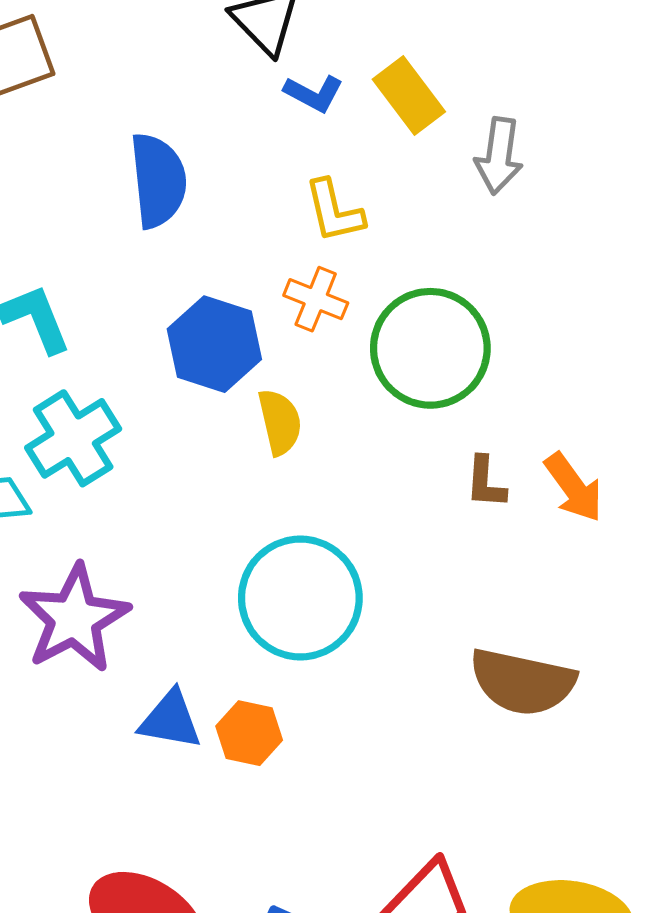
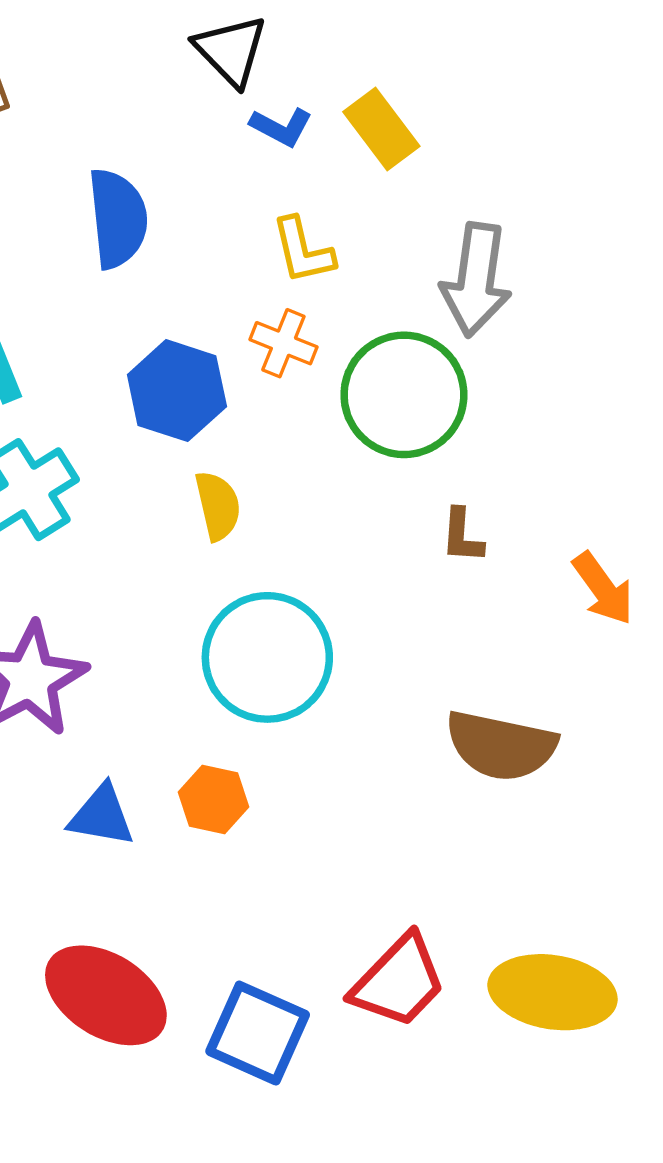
gray arrow: (499, 156) -> (476, 280), moved, size x1.4
yellow semicircle: (280, 422) -> (218, 506), moved
orange arrow: (574, 487) -> (603, 589), moved
blue triangle: (170, 720) -> (102, 816), moved

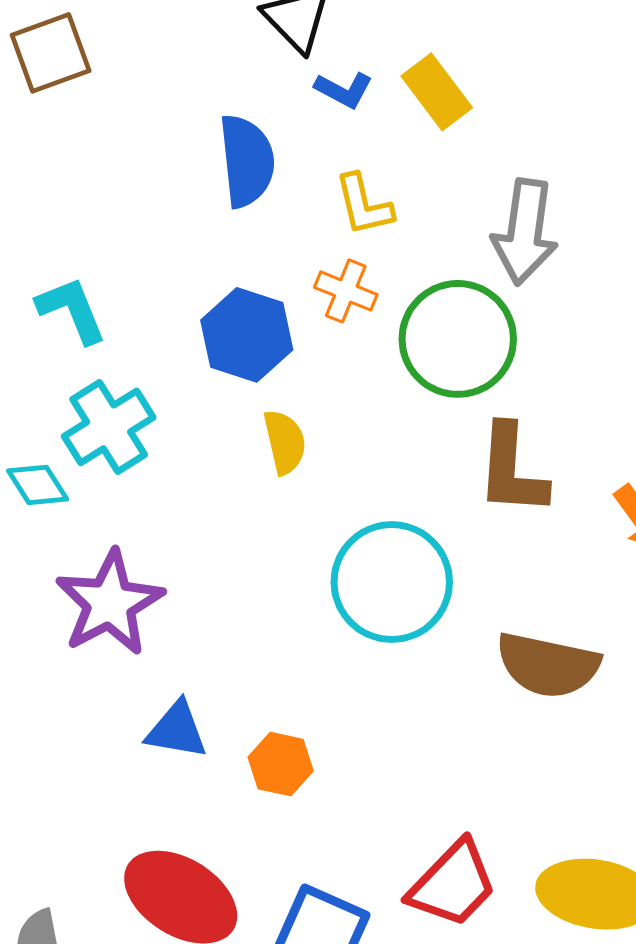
blue semicircle: (118, 218) -> (247, 161), moved
brown L-shape: (462, 536) -> (512, 470), size x1.8
cyan circle: (267, 657) -> (392, 582), moved
orange hexagon: (214, 800) -> (281, 764), moved

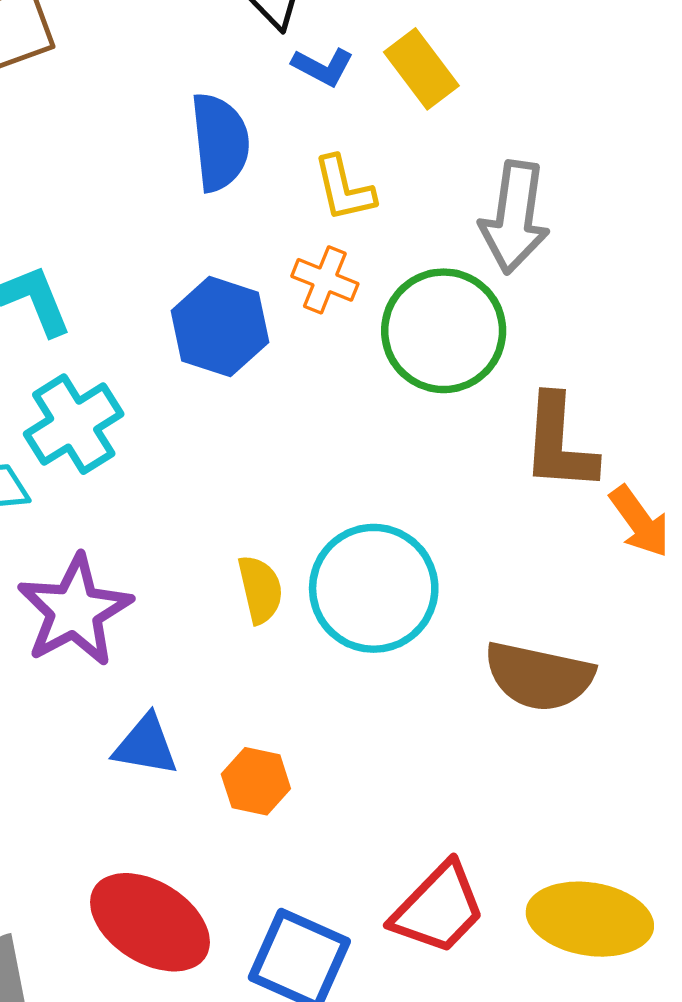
yellow semicircle: (285, 442) -> (260, 589), moved
brown L-shape: (512, 470) -> (559, 443), moved

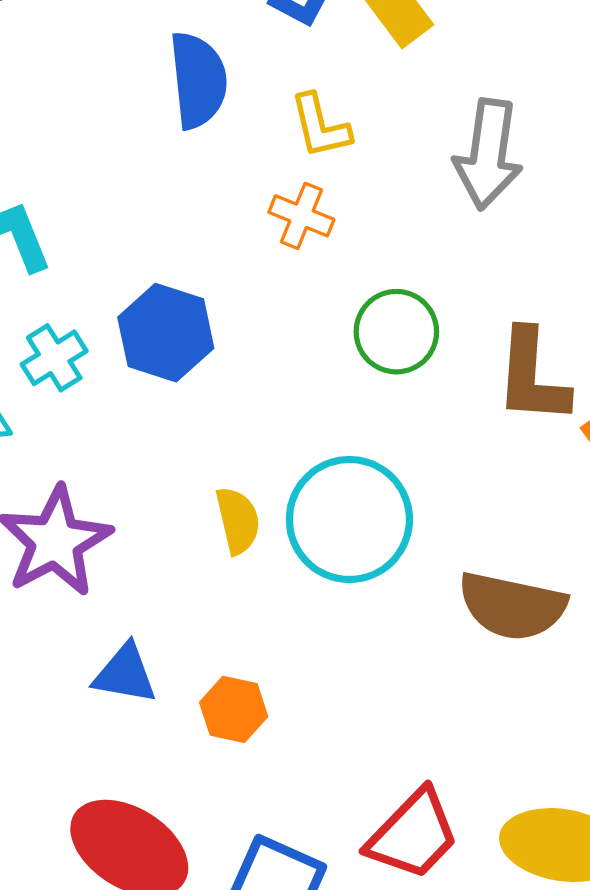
blue hexagon: (220, 327) -> (166, 333), moved
green circle: (444, 331) -> (396, 332), moved, size x0.7
cyan cross: (74, 424) -> (54, 358), size x0.7

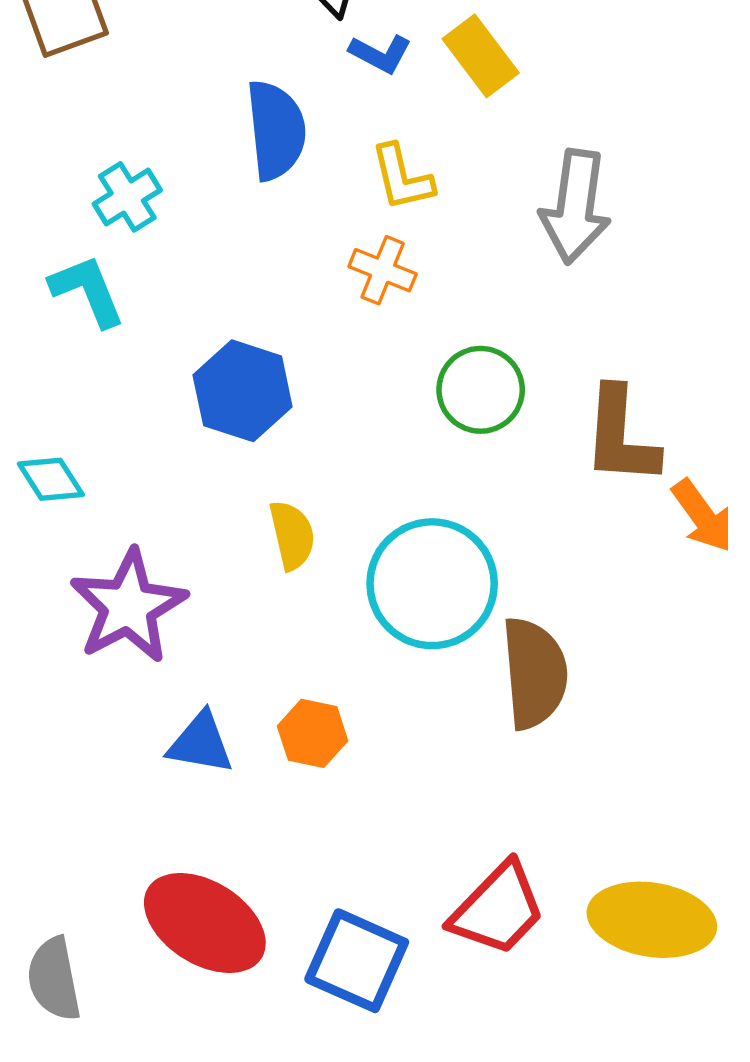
cyan cross: (54, 358) -> (127, 197), moved
yellow semicircle: (238, 521) -> (292, 535), moved
brown semicircle: (512, 606) -> (534, 673), moved, turned -107
orange hexagon: (234, 709) -> (313, 733), moved

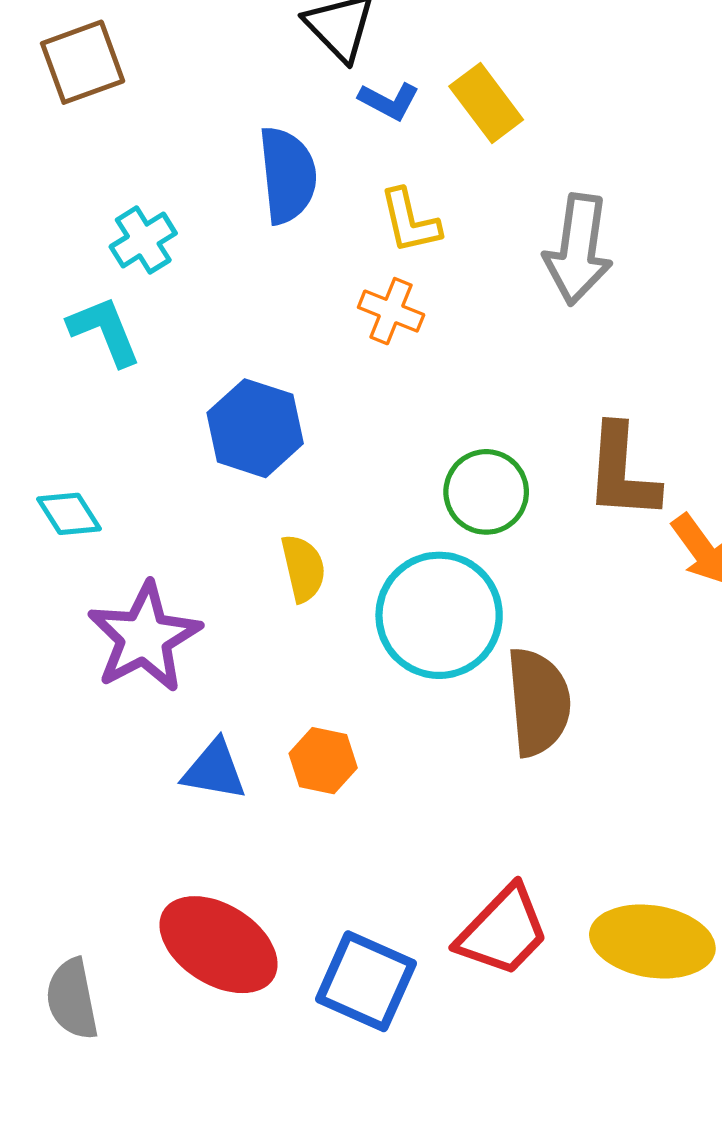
green circle: (481, 390) -> (486, 492), moved

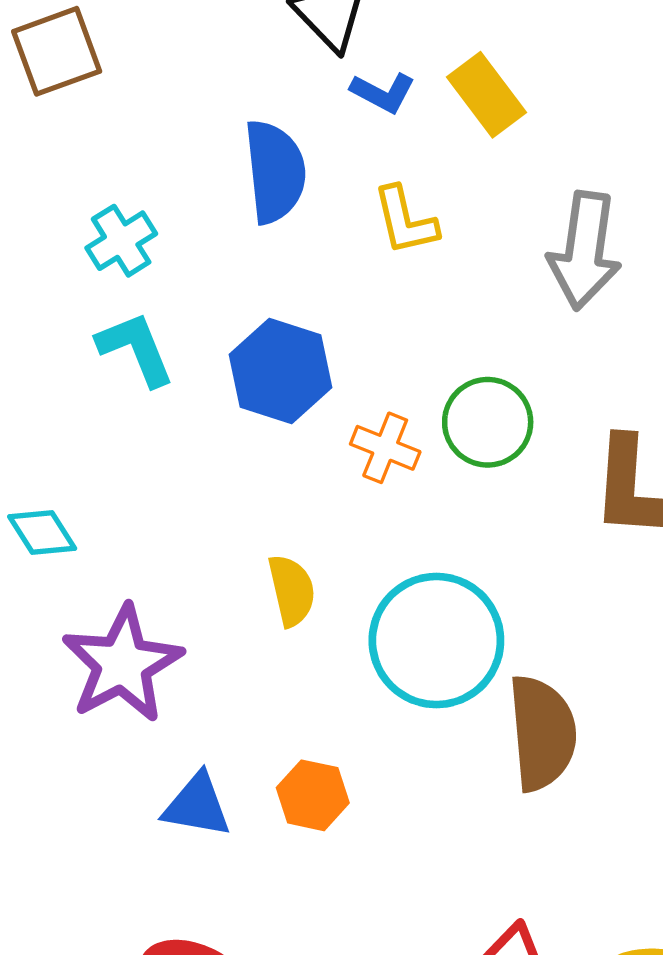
orange cross: (391, 311) -> (385, 448), moved
cyan L-shape: (105, 331) -> (136, 349), moved
blue hexagon: (255, 428) -> (280, 371), moved
green circle: (486, 492) -> (488, 422), moved

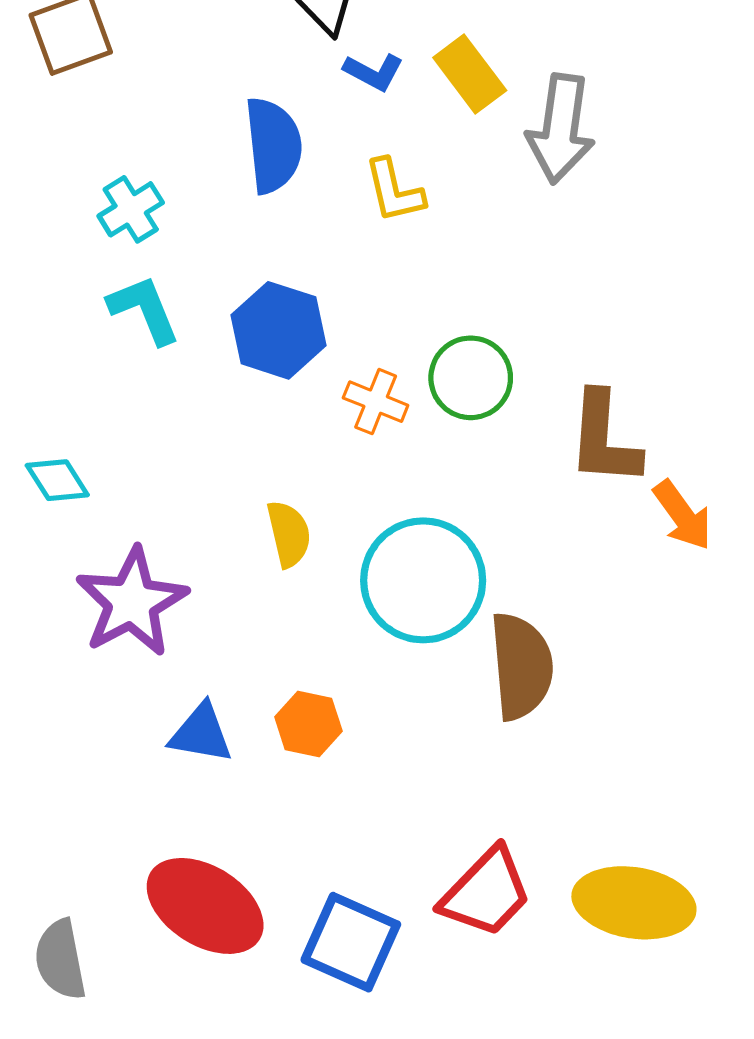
gray arrow: (585, 251) -> (561, 129), moved

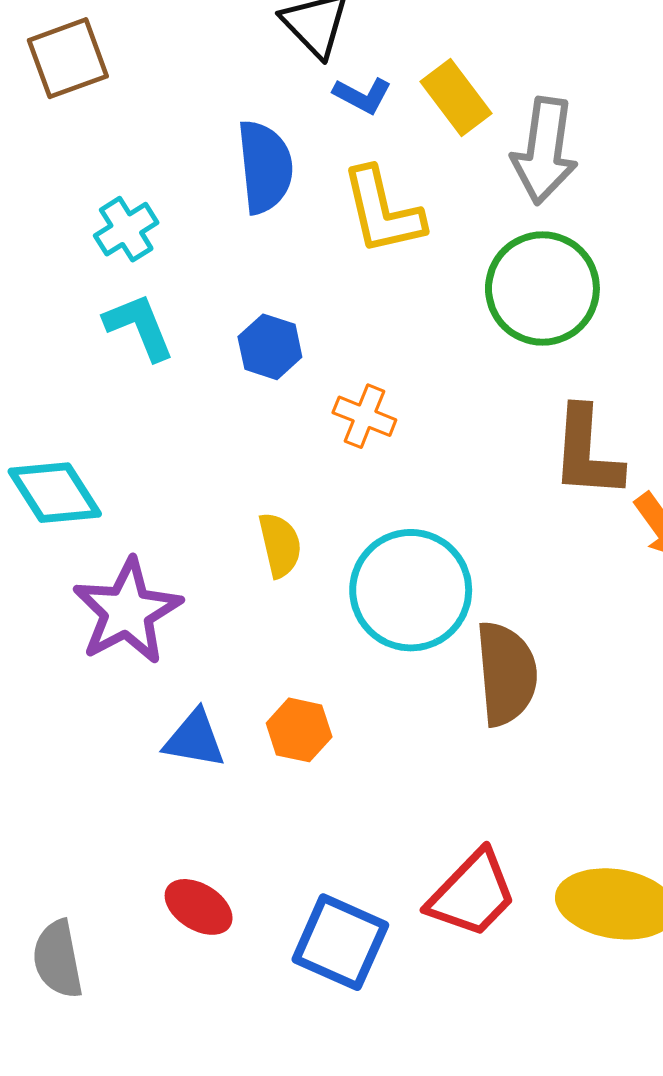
yellow L-shape: (394, 191) -> (383, 211), size x1.4
blue hexagon: (278, 330) -> (270, 347), size x0.7
green circle: (471, 378) -> (542, 289), moved, size x1.4
cyan diamond: (57, 480) -> (55, 493), size x1.5
red ellipse: (205, 906) -> (199, 907), size x0.6

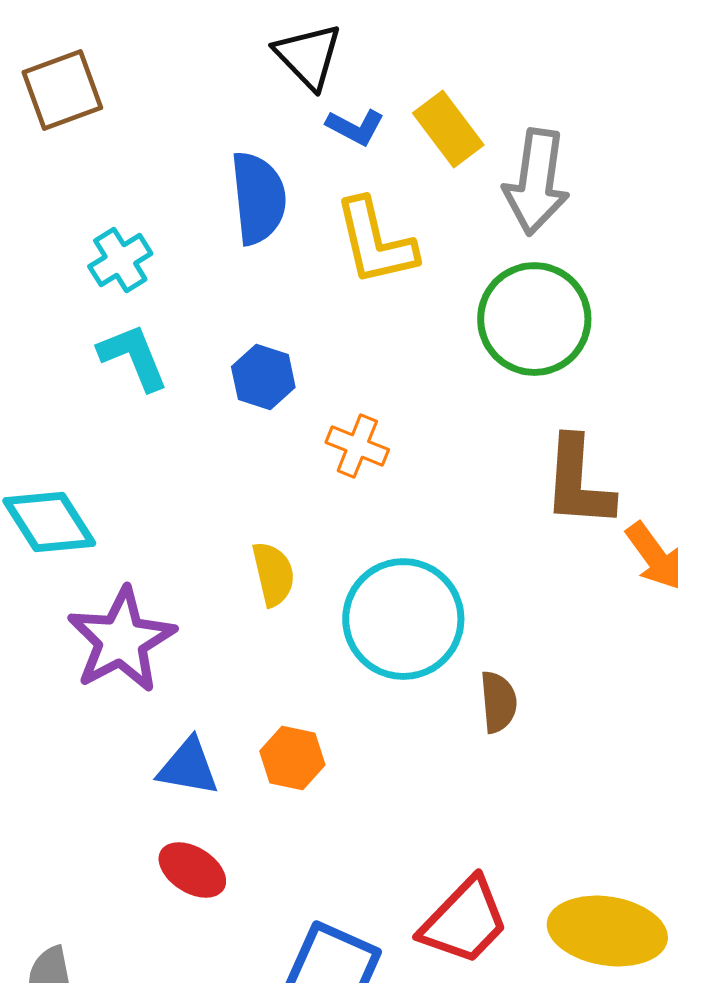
brown semicircle: (506, 674) -> (498, 702), size x0.6
red ellipse: (199, 907) -> (192, 870), moved

